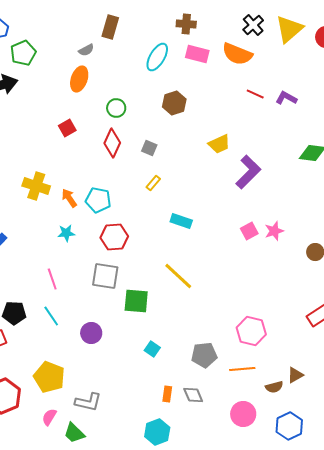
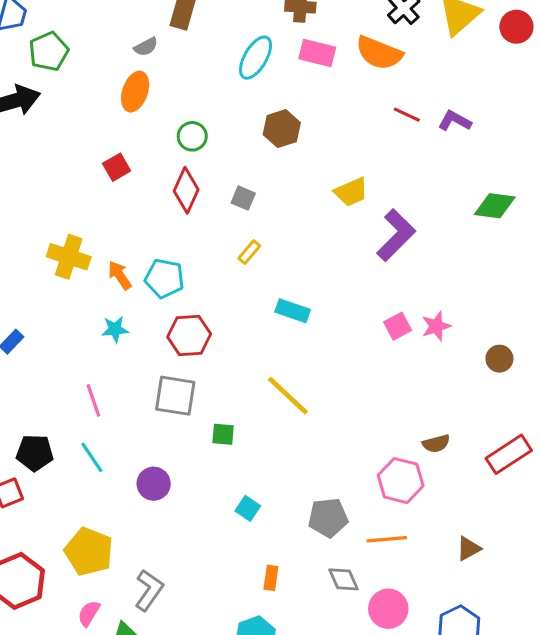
green square: (136, 301) -> (223, 434), size x0.6
brown semicircle: (274, 387) -> (436, 444), moved
gray diamond: (193, 395) -> (344, 579), moved
gray L-shape: (88, 402) -> (149, 590), turned -68

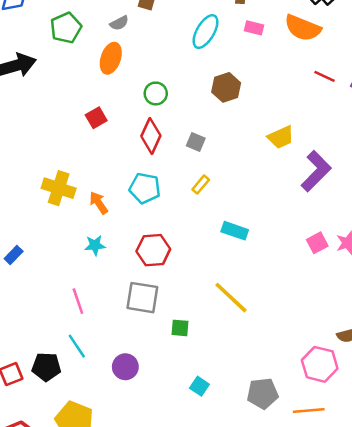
green pentagon: (49, 51) -> (66, 28), moved
pink rectangle: (317, 53) -> (254, 28), size x0.7
cyan pentagon: (164, 278) -> (145, 188), moved
black pentagon: (35, 453) -> (46, 367), moved

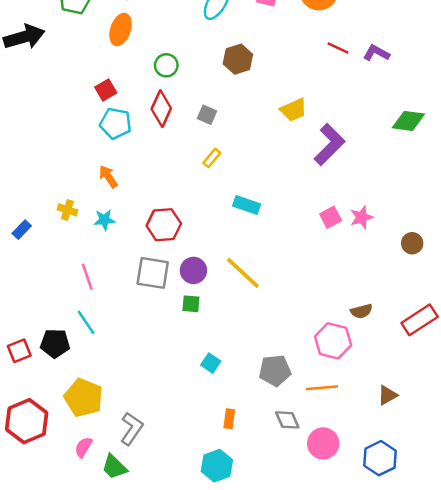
yellow cross: (59, 188) -> (67, 210), moved, size x0.6
cyan pentagon: (145, 188) -> (116, 123), moved
purple circle: (125, 367) -> (193, 270), moved

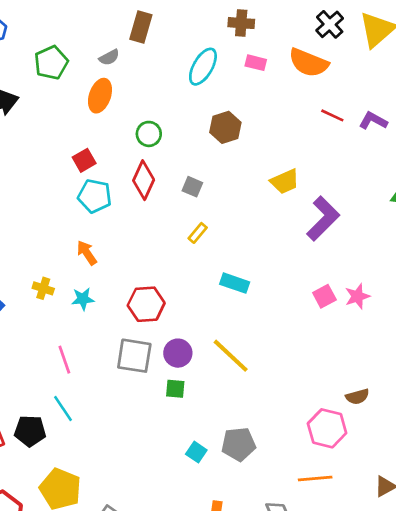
gray pentagon: (275, 371) -> (239, 444), moved

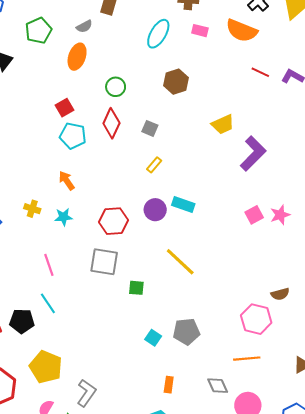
purple circle: (178, 353) -> (155, 210), moved

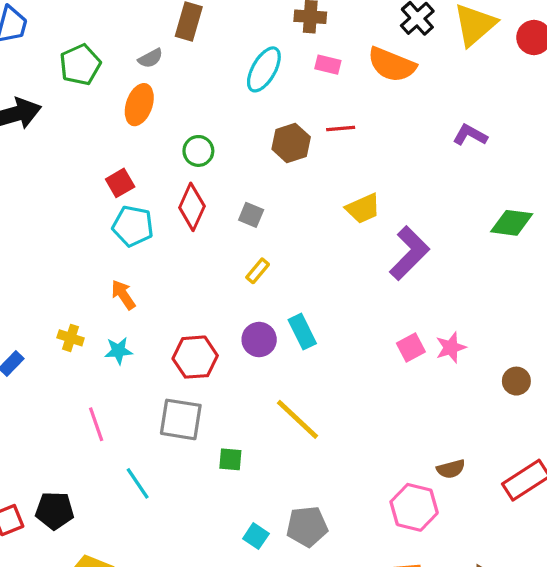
red line: (260, 72) -> (341, 129), moved, turned -30
cyan rectangle: (183, 204) -> (302, 332), turned 45
cyan line: (48, 303) -> (138, 483), moved

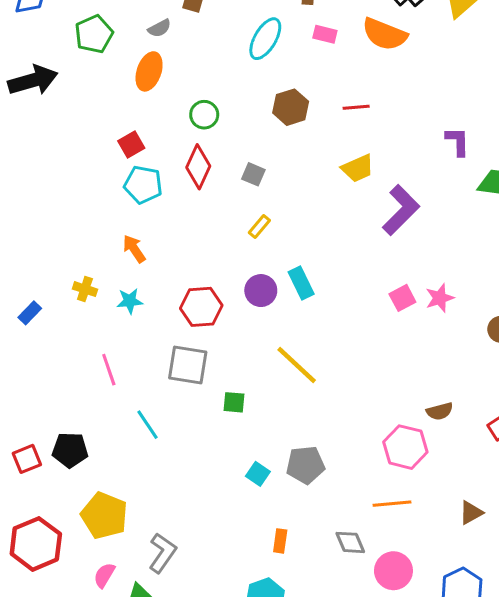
red line: (341, 129) -> (356, 107), moved
purple L-shape: (470, 135) -> (458, 141), moved, turned 60

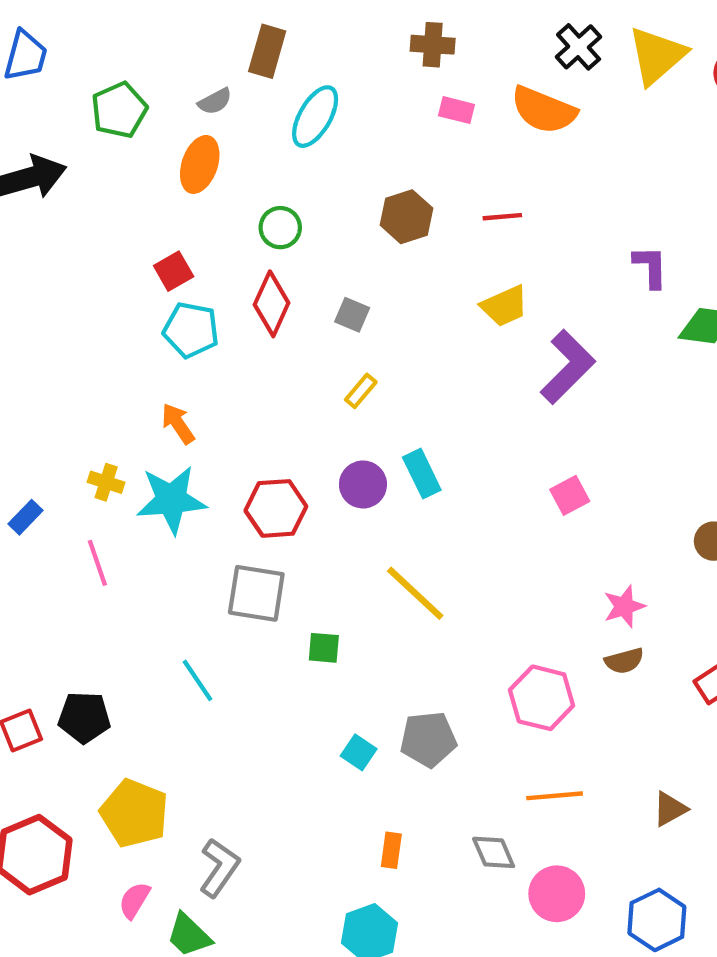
cyan ellipse: (265, 39) -> (315, 117), moved
pink star: (440, 298) -> (624, 606), moved
cyan star: (130, 301) -> (171, 500), size x1.8
pink line: (109, 370) -> (97, 563), moved
pink hexagon: (405, 447) -> (542, 698), moved

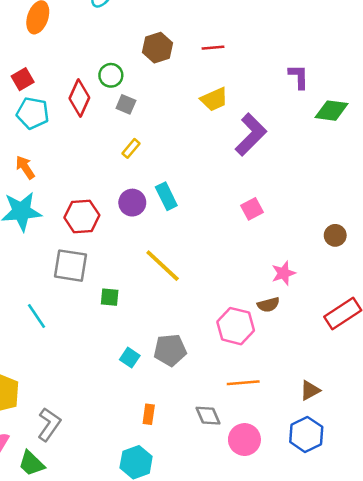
green circle: (280, 228) -> (111, 75), moved
brown semicircle: (624, 661) -> (268, 305), moved
blue hexagon: (657, 920) -> (306, 434), moved

